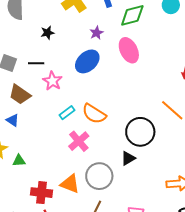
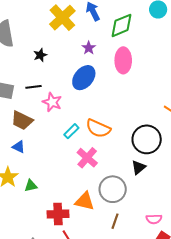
pink ellipse: (129, 50) -> (123, 60), turned 35

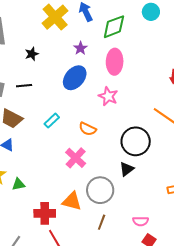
pink star: (52, 102) -> (108, 96), moved
orange semicircle: (98, 128) -> (88, 129), size x0.7
cyan rectangle: (71, 131) -> (52, 121), moved

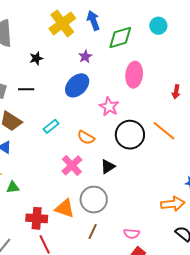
pink ellipse: (115, 62) -> (134, 75), moved
black circle: (136, 141) -> (130, 135), moved
black triangle: (127, 169) -> (108, 167), moved

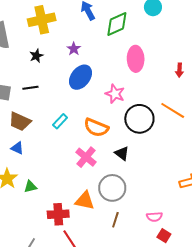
yellow cross: (62, 23) -> (42, 20), moved, turned 32
purple star: (85, 56) -> (74, 49), moved
orange semicircle: (86, 137) -> (96, 128), size x1.4
black triangle: (108, 167) -> (122, 153), turned -42

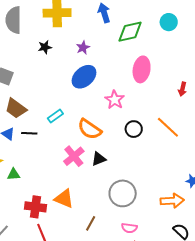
black line: (30, 88) -> (29, 133), moved
black circle: (139, 119) -> (134, 129), size x0.6
black triangle: (122, 153) -> (99, 159), moved, turned 49
gray circle: (112, 188) -> (123, 193), moved

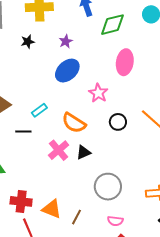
black line: (29, 133) -> (23, 132), moved
orange triangle: (64, 199) -> (52, 209), moved

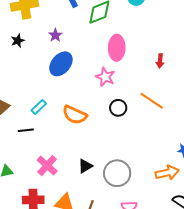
pink star: (98, 93) -> (105, 77), moved
pink cross: (59, 150) -> (47, 166), moved
black triangle: (83, 152) -> (85, 166), moved

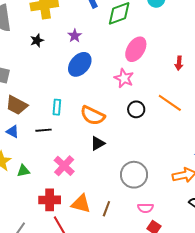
pink ellipse: (117, 48) -> (136, 49), turned 30
cyan rectangle: (39, 107) -> (57, 107), turned -42
black triangle: (85, 166) -> (98, 143), moved

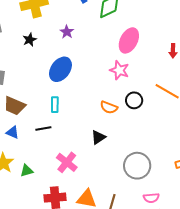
blue ellipse: (80, 64) -> (60, 69), moved
orange semicircle: (93, 116) -> (109, 107), moved, size x0.7

